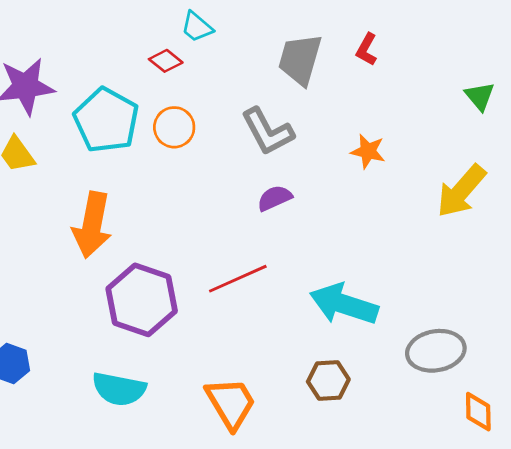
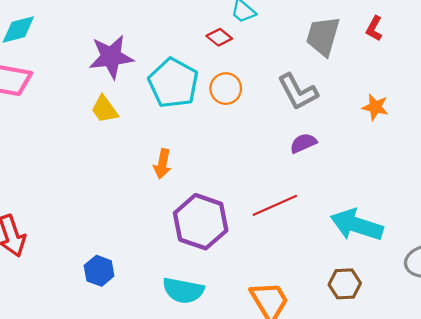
orange arrow: (92, 225) -> (162, 164), size x0.6

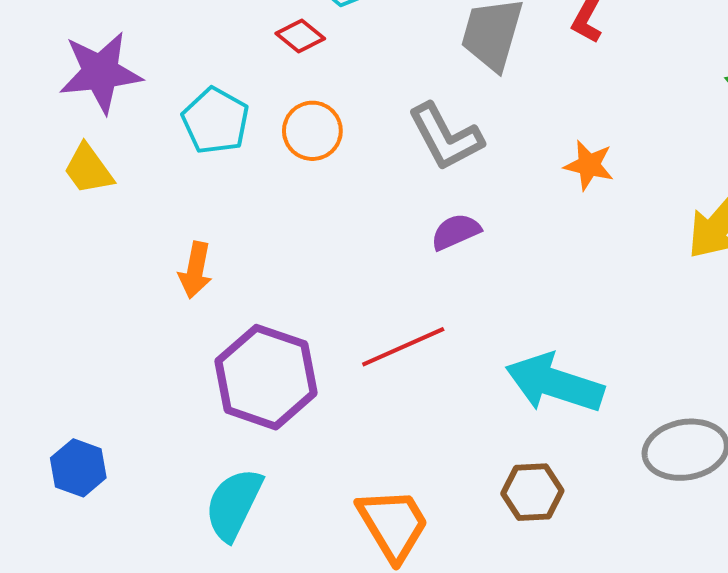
cyan pentagon: (173, 83) -> (216, 121), size x0.7
cyan semicircle: (183, 290) -> (234, 504), turned 105

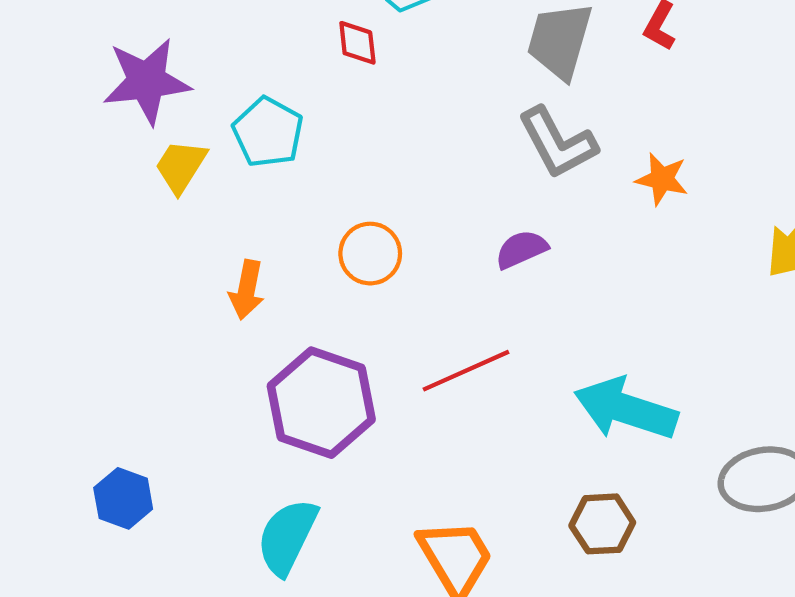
red diamond: (300, 36) -> (357, 43), turned 45
orange circle: (312, 131) -> (370, 254), moved
gray L-shape: (446, 137) -> (558, 143), moved
yellow trapezoid: (88, 169) -> (181, 166), moved, turned 68

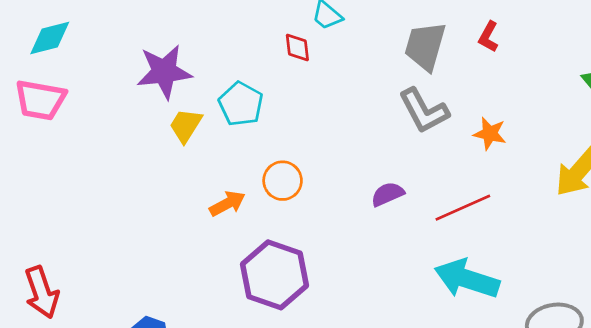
purple semicircle: (521, 249) -> (388, 194), moved
orange circle: (370, 254) -> (283, 181), moved
orange arrow: (247, 290) -> (227, 204), turned -129
red line: (466, 371) -> (463, 208), moved

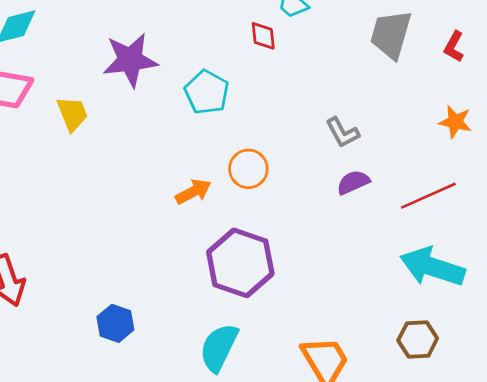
red L-shape: (488, 37) -> (454, 47), moved
gray L-shape: (424, 111) -> (342, 133), moved, size x0.7
yellow trapezoid: (186, 125) -> (72, 114), moved, turned 126

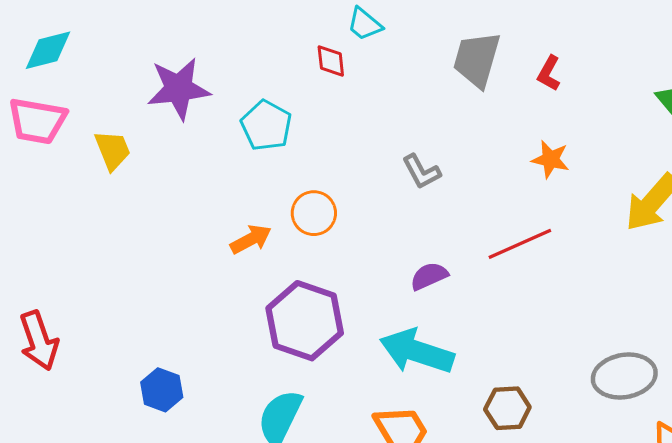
purple semicircle: (353, 182) -> (429, 276), moved
cyan arrow: (432, 267) -> (417, 351), moved

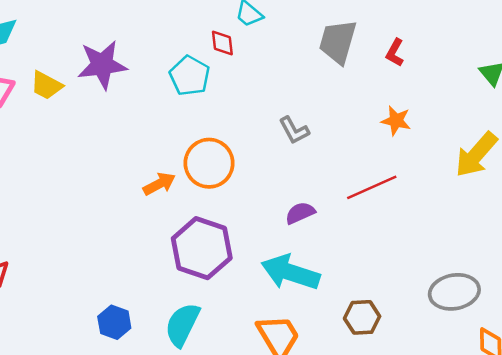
cyan pentagon: (266, 126) -> (190, 76), moved
yellow trapezoid: (113, 150) -> (46, 85), moved, turned 140
orange circle: (314, 213) -> (209, 163), size x1.4
blue hexagon: (162, 390) -> (114, 322), moved

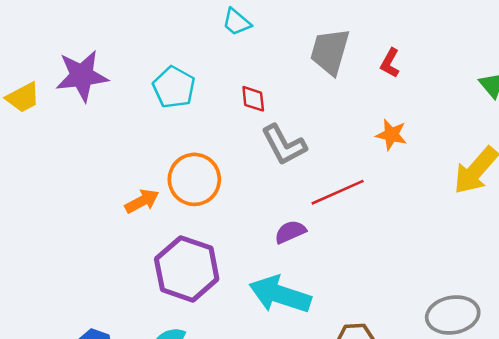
red diamond: (222, 43) -> (253, 99), moved
yellow trapezoid: (46, 85) -> (23, 98), turned -56
gray L-shape: (294, 130) -> (284, 145), size x1.4
red line: (372, 187) -> (338, 192), moved

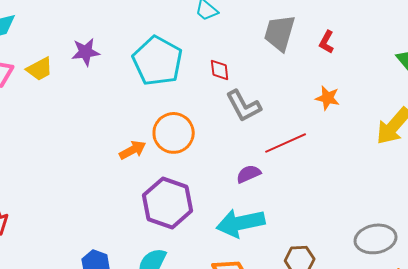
purple star: (82, 76) -> (86, 52), size x0.7
cyan pentagon: (174, 87) -> (158, 61), size x1.5
cyan arrow: (280, 295) -> (241, 223), turned -30

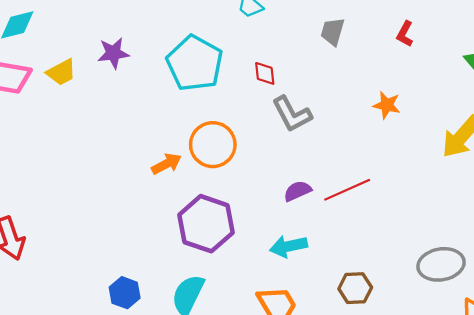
gray trapezoid: (280, 33) -> (333, 32), size x0.7
red L-shape: (327, 42) -> (405, 34), moved
red line: (286, 143) -> (347, 190), moved
cyan arrow: (241, 223) -> (288, 246), size x0.7

